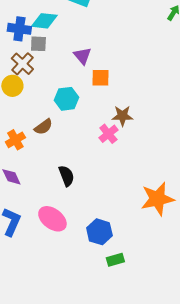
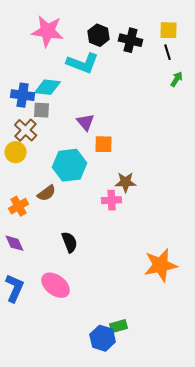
cyan hexagon: (66, 99) -> (70, 165), size x1.4
pink cross: (108, 134) -> (112, 200), turned 36
blue hexagon: (99, 232) -> (103, 338), moved

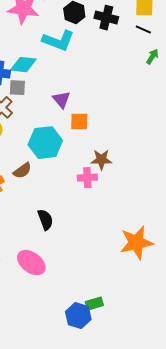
black line: (168, 52) -> (143, 30), turned -49

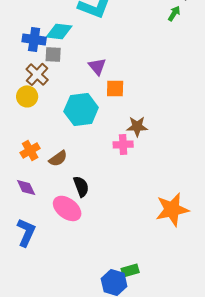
green arrow: (152, 57) -> (174, 13), moved
brown semicircle: (22, 171) -> (58, 158), moved
pink ellipse: (31, 263) -> (67, 208), moved

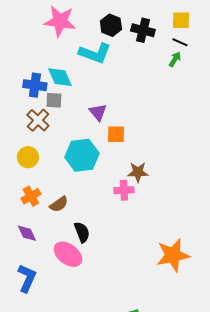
cyan diamond: (59, 31) -> (60, 77), turned 60
yellow circle: (27, 96) -> (28, 157), moved

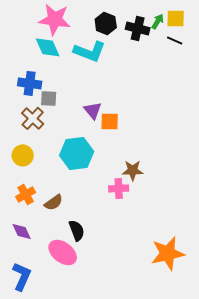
green arrow: (175, 59) -> (158, 21), moved
cyan diamond: (60, 77) -> (48, 47), moved
orange square: (116, 134) -> (110, 121), moved

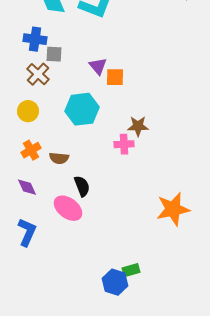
brown semicircle: (54, 202) -> (59, 158), turned 42

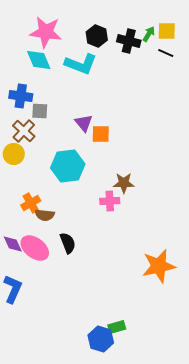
yellow circle: (28, 111) -> (14, 154), moved
orange cross: (31, 150) -> (31, 203), moved
pink ellipse: (68, 208) -> (35, 248), moved

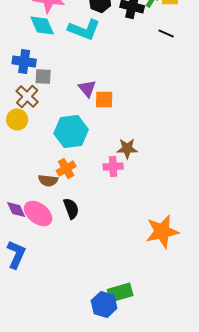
black line: (166, 53) -> (166, 34), moved
orange cross: (31, 203) -> (66, 168), moved
green rectangle: (117, 327) -> (120, 292), size x1.4

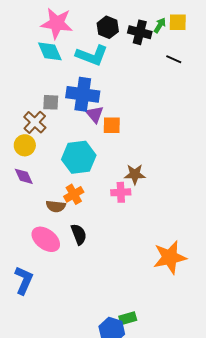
blue cross: (24, 62) -> (83, 94), moved, size x1.4
purple diamond: (16, 210) -> (24, 176), moved
green rectangle: (120, 292) -> (128, 318), size x0.7

